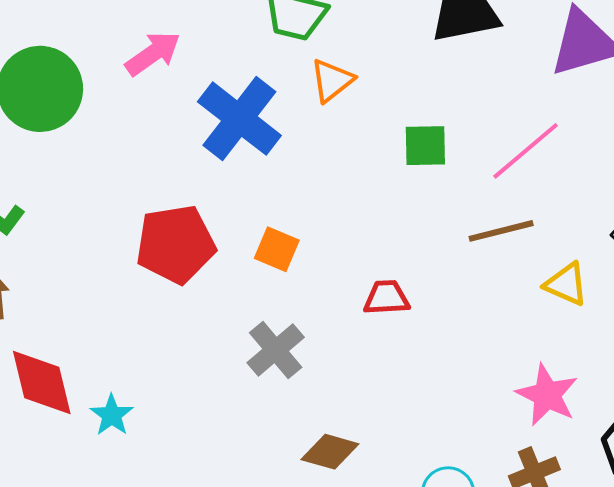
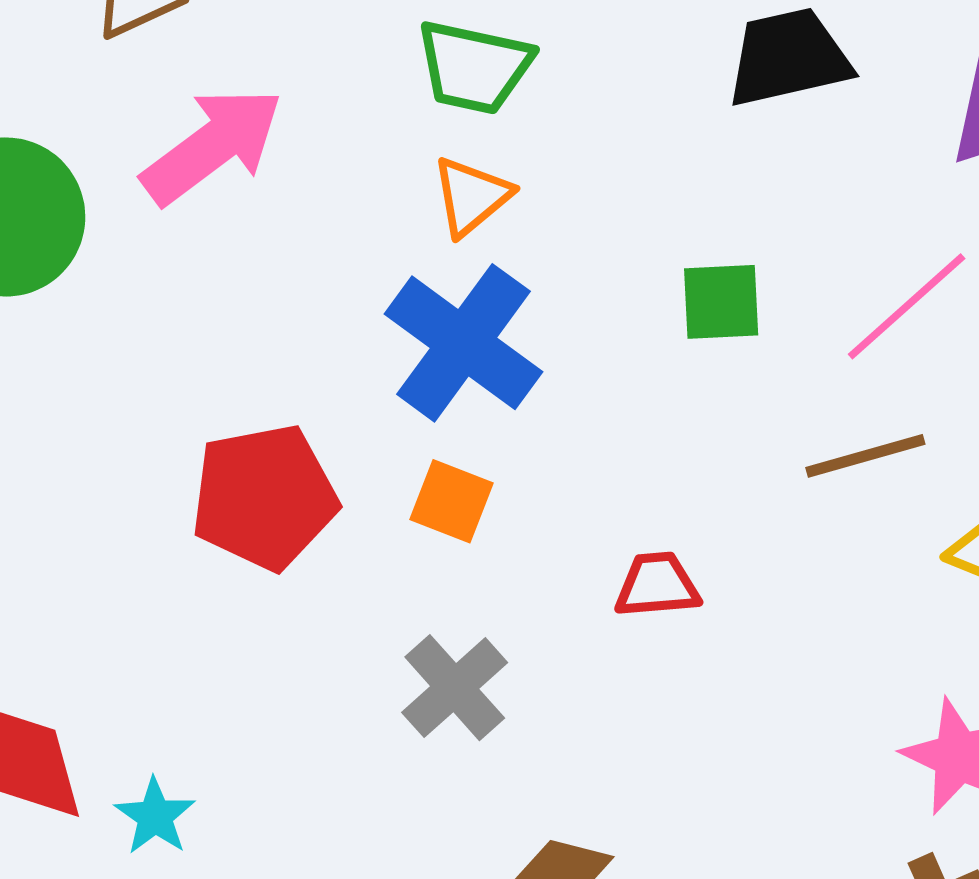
pink arrow: (153, 54) -> (212, 146), size x1.4
orange triangle: (332, 80) -> (471, 196), moved
blue cross: (239, 119) -> (463, 343), moved

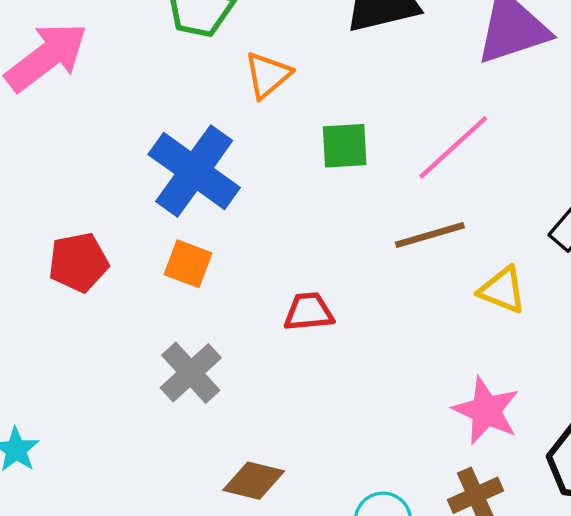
orange triangle: (471, 196) -> (268, 75), moved
red pentagon: (264, 497) -> (78, 262), size x0.7

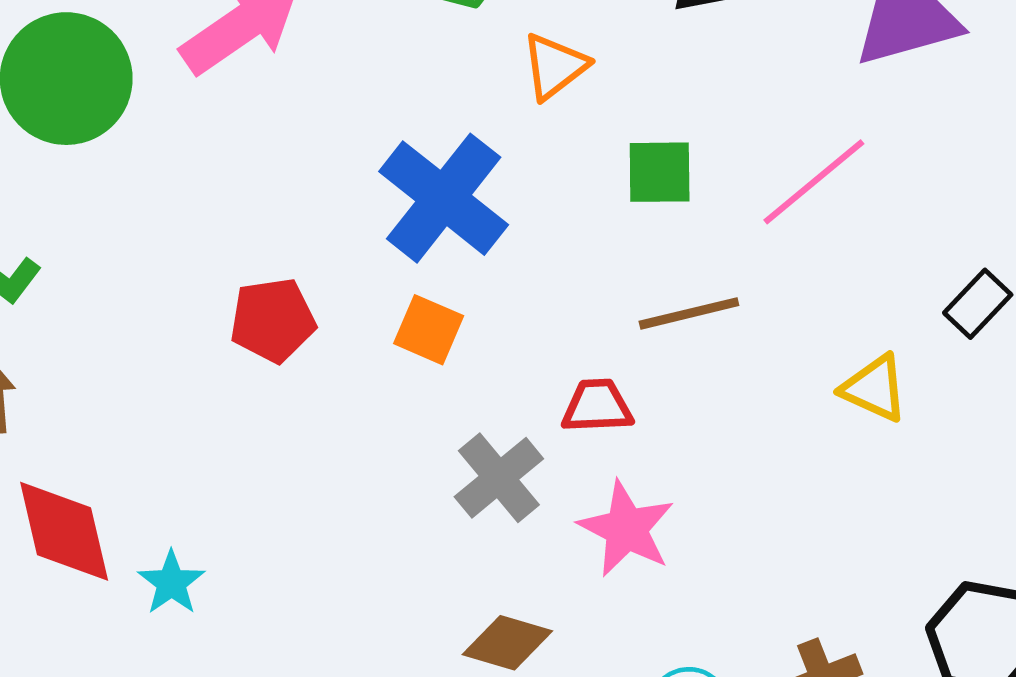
brown line: (430, 235) -> (689, 313), moved
gray cross: (191, 373) -> (499, 478), moved
pink star: (486, 411) -> (626, 529), moved

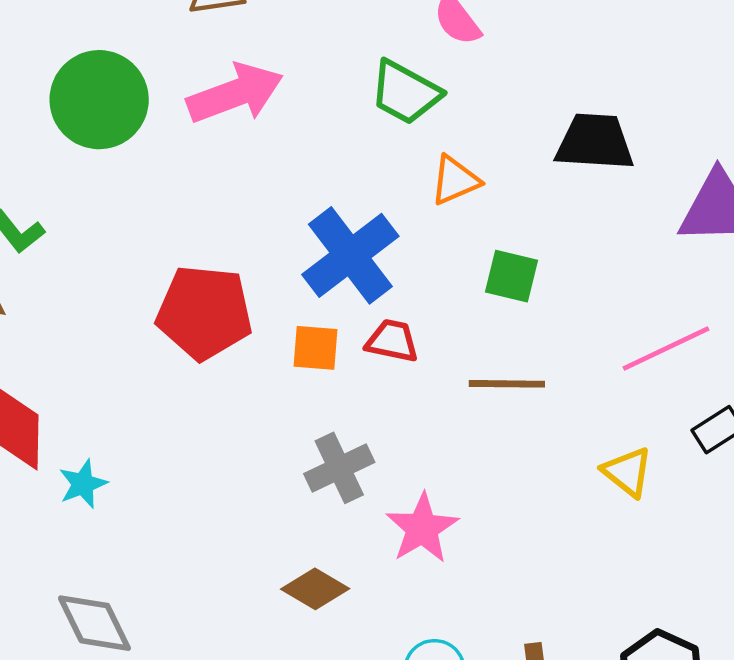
pink line: (814, 182) -> (666, 348), moved
red pentagon: (273, 320) -> (204, 312), size x1.5
orange square: (429, 330) -> (315, 348), turned -33
red trapezoid: (597, 406) -> (392, 341), moved

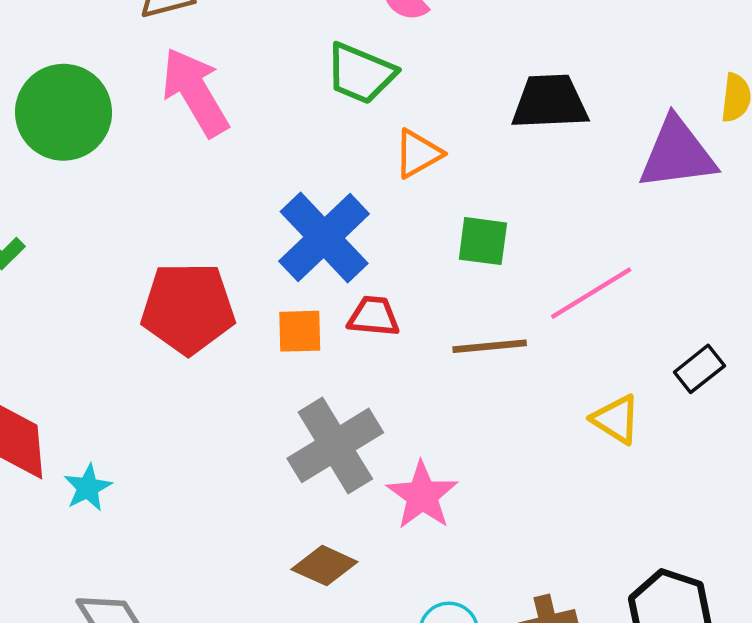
pink arrow: (235, 93) -> (195, 92), turned -94
pink line: (666, 348) -> (591, 293), moved
gray cross: (339, 468) -> (335, 445), size x1.4

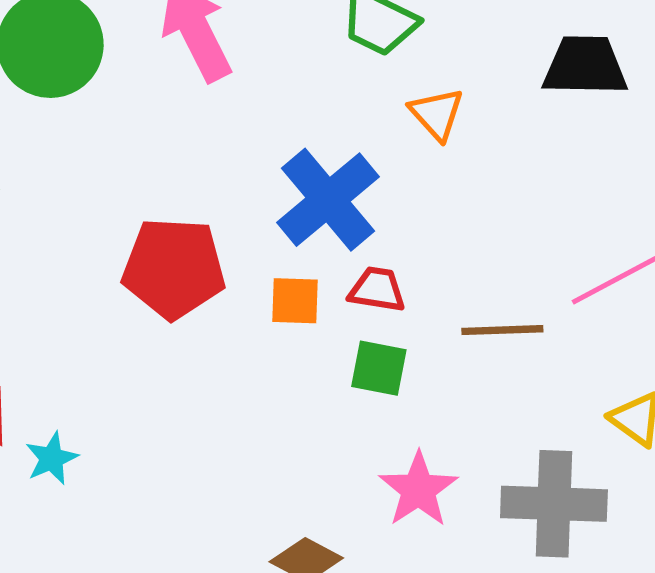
orange triangle: (418, 154) -> (437, 114), turned -46
green square: (483, 241) -> (379, 368), moved
gray cross: (335, 445) -> (554, 504), moved, turned 30

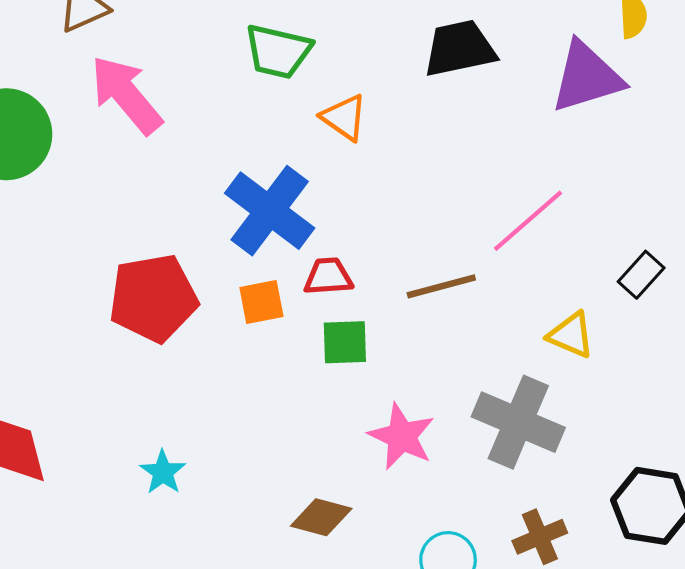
cyan star: (52, 458) -> (163, 472), moved
gray cross: (554, 504) -> (518, 422), turned 34

